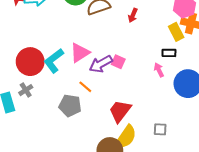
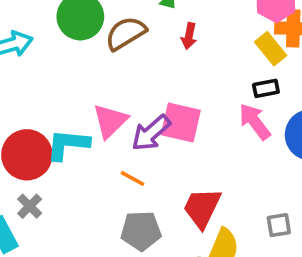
cyan L-shape: (54, 61) -> (68, 145), turned 55
pink square: (118, 62) -> (181, 122), size x1.6
pink arrow: (159, 70) -> (255, 122), size x1.5
gray pentagon: (70, 106) -> (141, 231), moved

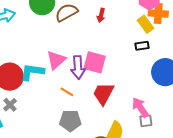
pink arrow: (255, 122) -> (140, 107), moved
purple arrow: (151, 133) -> (78, 67), turned -55
red trapezoid: (202, 208) -> (103, 94), moved

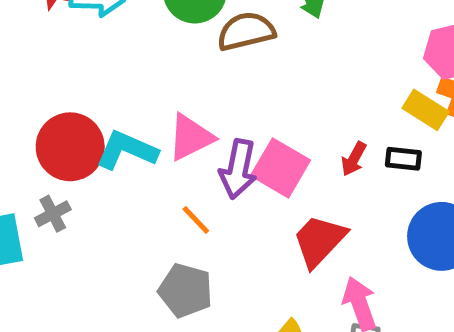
red arrow: (101, 15) -> (354, 159), moved
yellow rectangle: (145, 24) -> (426, 110), turned -36
red trapezoid: (103, 94) -> (319, 241), moved

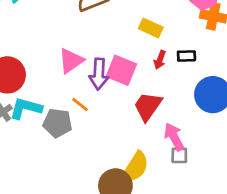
yellow rectangle: (426, 110) -> (151, 28), moved
cyan L-shape: (127, 150) -> (26, 108), moved
gray pentagon: (185, 290) -> (57, 123), moved

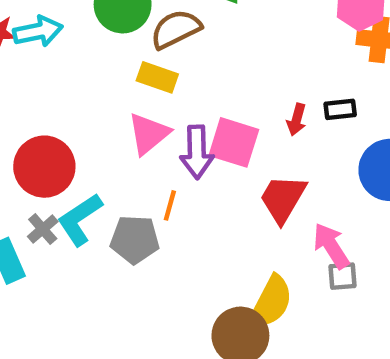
yellow rectangle: (151, 28) -> (157, 77), moved
orange line: (80, 105) -> (170, 205), turned 72
cyan L-shape: (26, 108) -> (80, 219), turned -44

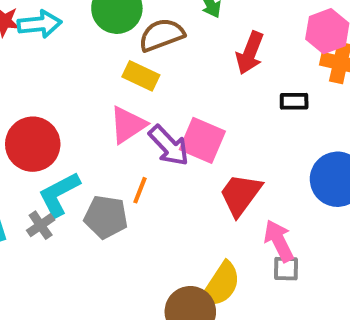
black rectangle: (340, 109) -> (294, 101), moved
red arrow: (297, 120) -> (250, 53), moved, size x1.5
purple arrow: (197, 152) -> (169, 146), turned -48
gray cross: (43, 229) -> (41, 225), moved

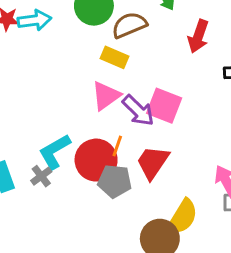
red circle: (33, 144) -> (96, 160), moved
red trapezoid: (240, 195) -> (153, 162), moved
gray pentagon: (106, 217) -> (115, 181), moved

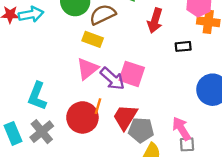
cyan L-shape: (55, 151) -> (37, 96), moved, turned -36
gray cross: (41, 176) -> (42, 132), size x1.5
gray pentagon: (115, 181) -> (141, 130), moved

